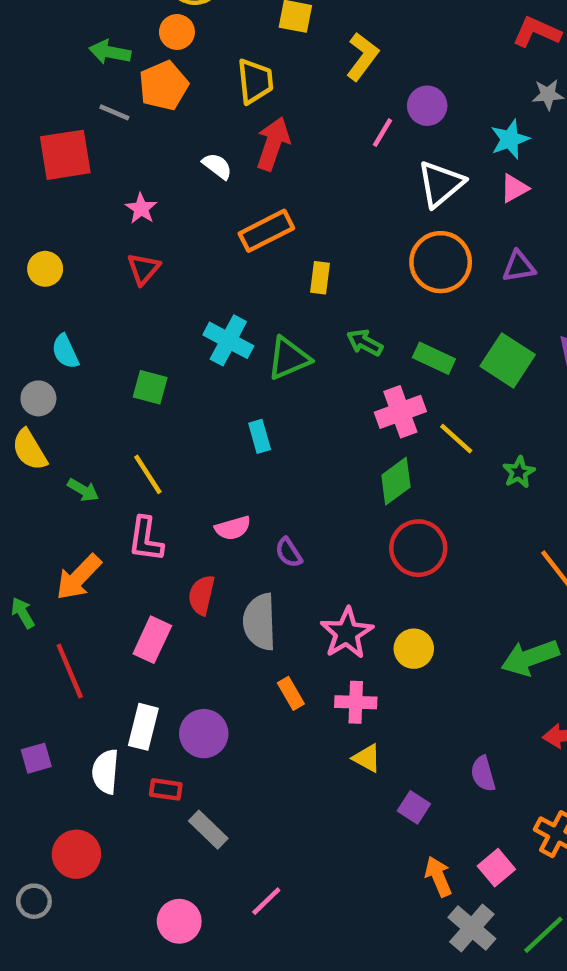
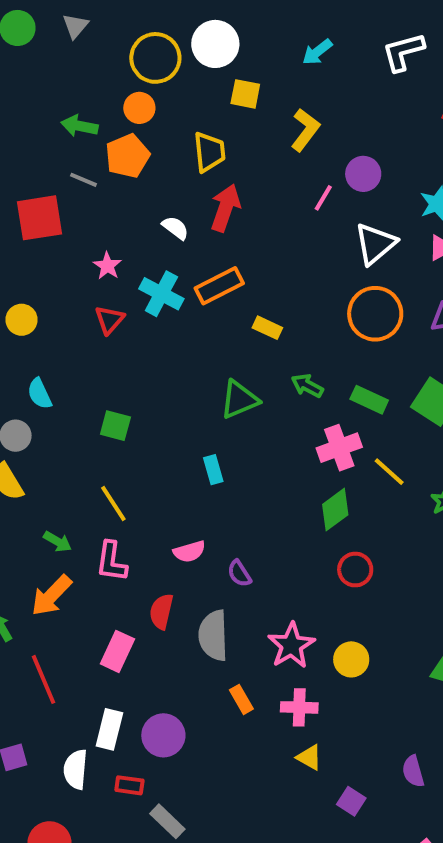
yellow rectangle: (320, 278) -> (267, 328), turned -72
cyan cross: (228, 340) -> (161, 294), moved
green arrow: (83, 490) -> (57, 542), moved
red circle: (418, 548) -> (355, 570), size x0.7

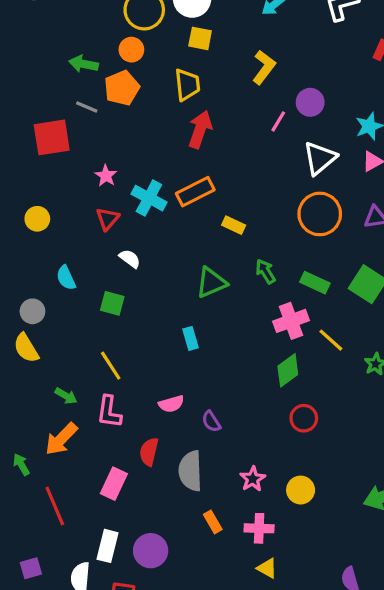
yellow square: (245, 94) -> (200, 38), moved
white semicircle: (175, 228) -> (130, 259), moved
green arrow: (307, 386) -> (265, 271), turned 30
cyan semicircle: (39, 394) -> (66, 278), moved
pink star: (291, 645) -> (253, 479), size x0.7

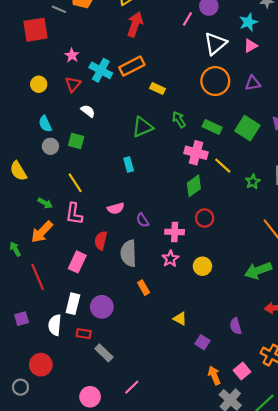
yellow circle: (37, 219) -> (39, 84), moved
gray circle: (32, 311) -> (50, 146), moved
pink cross: (291, 321) -> (196, 153), turned 35
pink cross: (259, 528) -> (175, 232), moved

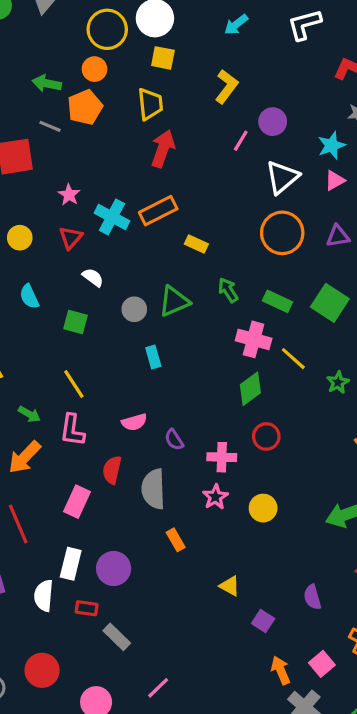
gray circle: (50, 146) -> (134, 309), moved
red circle: (41, 365) -> (42, 670), moved

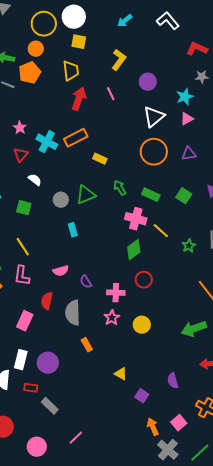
white L-shape: (304, 25) -> (168, 21), turned 65
pink line: (241, 141) -> (111, 94), moved, turned -56
green square: (330, 303) -> (184, 196), size x0.7

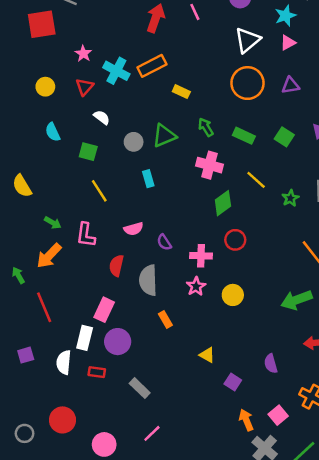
pink cross: (136, 219) -> (210, 165), moved
yellow line: (23, 247) -> (99, 191), moved
pink rectangle: (25, 321) -> (104, 310), moved
gray rectangle: (50, 406) -> (140, 388), moved

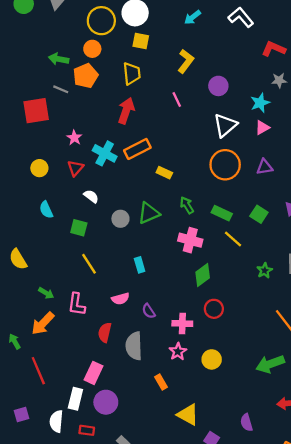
red arrow: (156, 18) -> (126, 111), moved
cyan rectangle: (148, 179) -> (140, 265), moved
yellow line: (256, 180) -> (233, 239), moved
orange rectangle: (165, 319) -> (161, 382), moved
yellow triangle: (207, 355) -> (188, 415), size x1.5

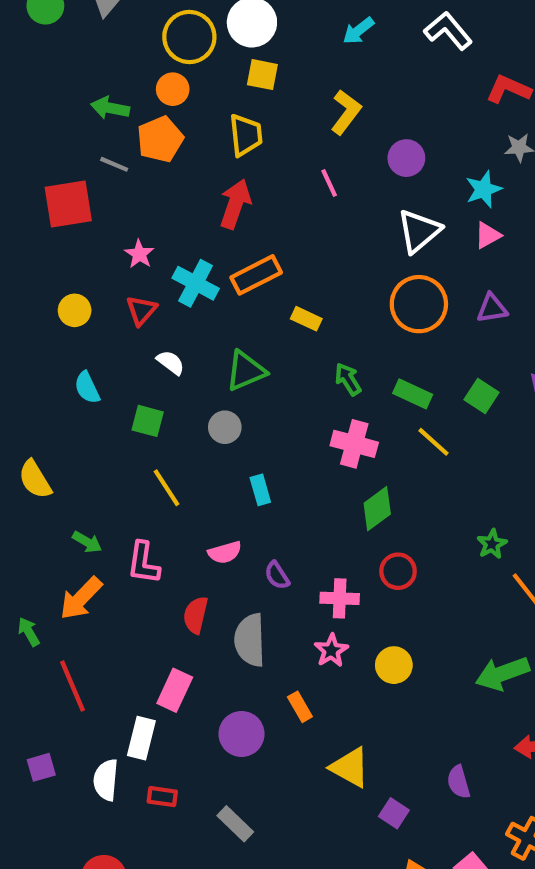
green triangle: (149, 213) -> (246, 371), moved
gray circle: (120, 219) -> (225, 427), moved
green star: (265, 271) -> (492, 544), moved
purple circle: (106, 402) -> (242, 734), moved

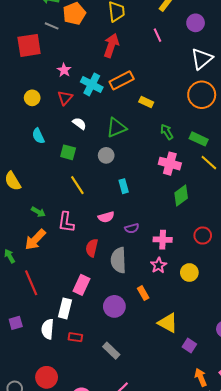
red circle: (398, 571) -> (203, 236), moved
purple semicircle: (277, 575) -> (132, 228), turned -72

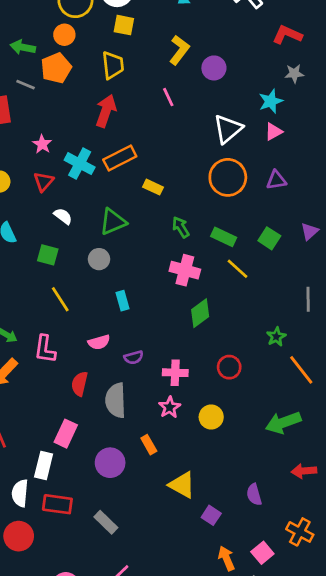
purple circle: (196, 23) -> (214, 68), moved
red rectangle: (75, 337) -> (57, 504), size x1.5
red circle: (47, 377) -> (19, 536), moved

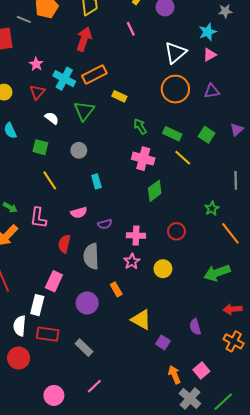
green triangle: (113, 222) -> (84, 111), moved, turned -30
orange cross: (300, 532) -> (234, 341), moved

